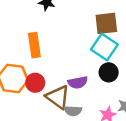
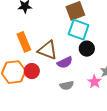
brown triangle: (58, 97) -> (48, 50), moved

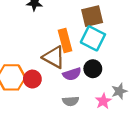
orange rectangle: (24, 42) -> (65, 40), moved
black circle: (87, 49) -> (93, 69), moved

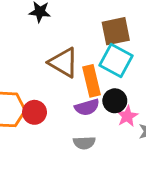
orange rectangle: (65, 40) -> (91, 81), moved
brown triangle: (54, 57) -> (63, 63), moved
pink star: (103, 101) -> (127, 116), moved

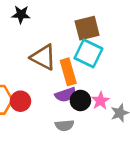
black circle: (115, 101) -> (80, 100), moved

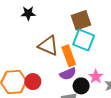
black circle: (80, 100) -> (81, 86), moved

